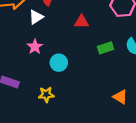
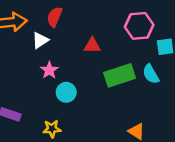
pink star: (35, 47) -> (49, 70), moved
green rectangle: (105, 48) -> (120, 75), size x1.6

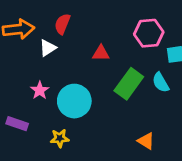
pink star: (49, 70) -> (40, 90), moved
green rectangle: (120, 75) -> (129, 84), turned -36
cyan circle: (66, 92) -> (74, 101), size x1.6

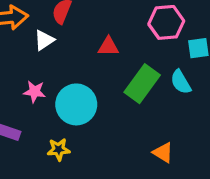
pink star: (40, 90) -> (34, 92), turned -30

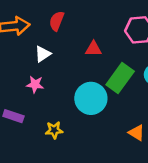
white triangle: (44, 40) -> (43, 54), moved
cyan circle: (76, 104) -> (91, 98), moved

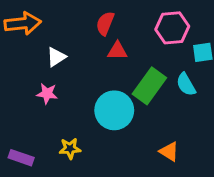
red semicircle: (57, 21) -> (105, 23), moved
purple rectangle: (13, 116) -> (21, 158), moved

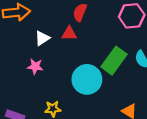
red triangle: (117, 51) -> (69, 34), moved

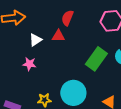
cyan circle: (87, 79) -> (73, 93), moved

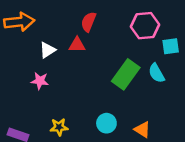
cyan circle: (73, 93) -> (106, 123), moved, size x0.6

